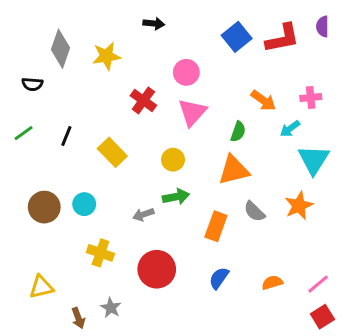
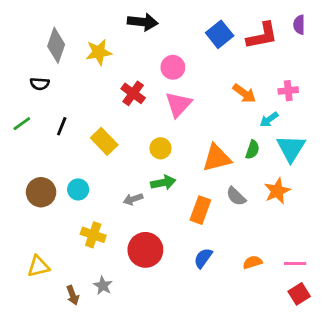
black arrow: (154, 24) -> (143, 22), size x1.5
black semicircle: (32, 84) -> (40, 84), moved
green semicircle: (238, 132) -> (252, 150), moved
pink line: (318, 284) -> (295, 264), turned 40

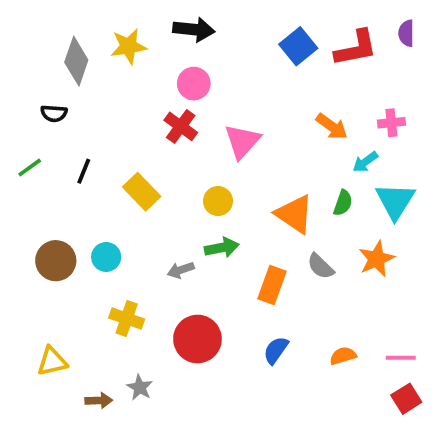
yellow star: (99, 52) -> (129, 46), moved
pink circle: (173, 67) -> (194, 84), moved
orange triangle: (217, 158) -> (294, 214), turned 48
brown arrow: (73, 295) -> (99, 401), turned -72

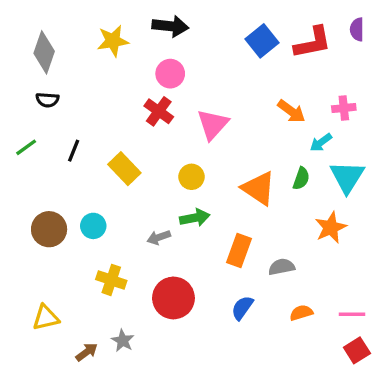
gray diamond: (76, 61) -> (44, 52), moved
gray semicircle: (321, 266) -> (282, 267), moved, turned 125
brown arrow: (99, 401) -> (87, 352), turned -35

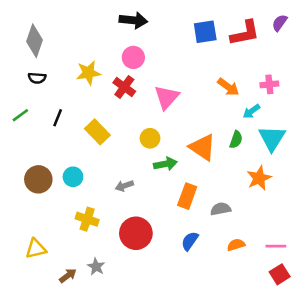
purple semicircle: (357, 29) -> (280, 23), turned 36
yellow star: (113, 41) -> (88, 73), moved
blue square: (262, 41) -> (205, 32), turned 30
green arrow: (195, 218) -> (165, 164), moved

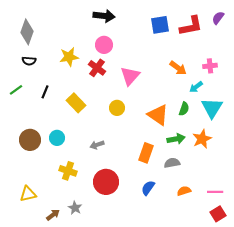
green arrow: (165, 164) -> (176, 139), moved

